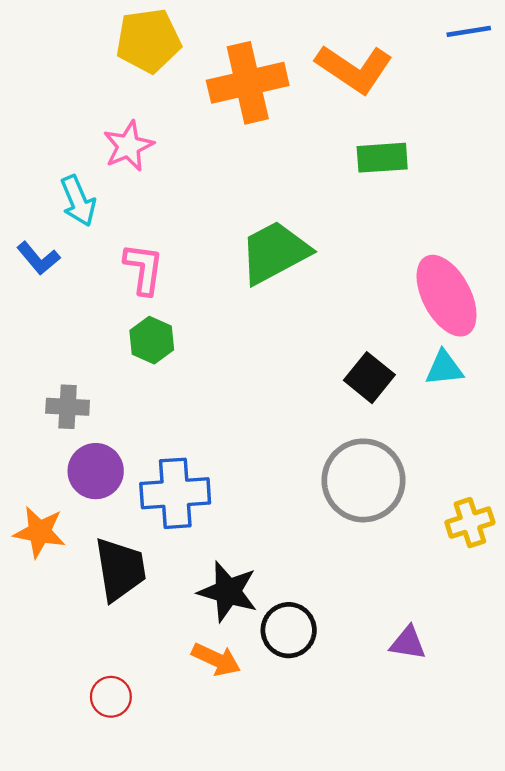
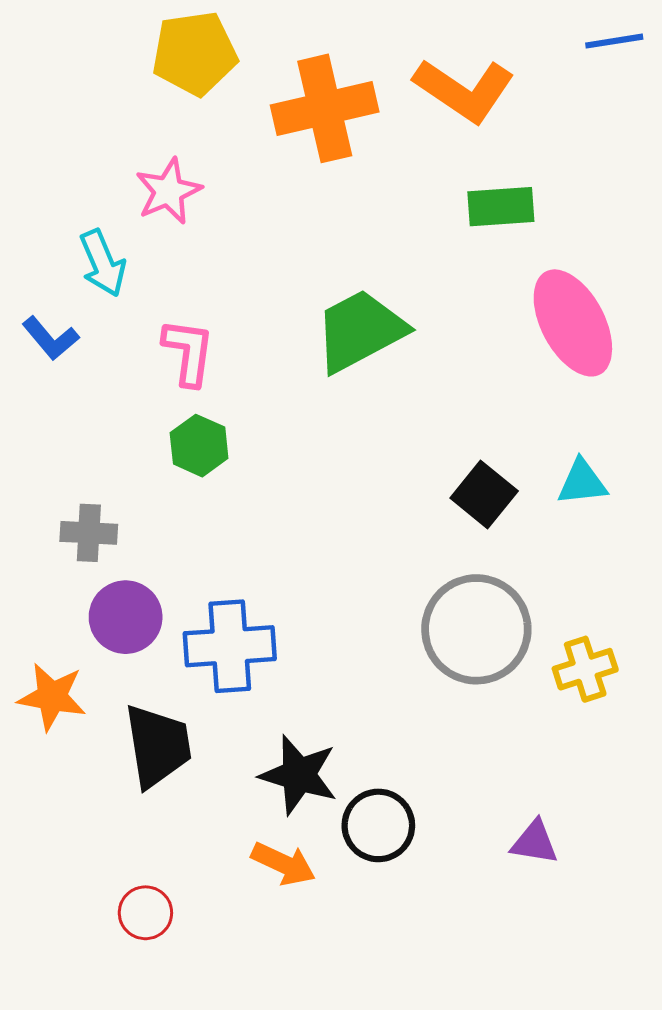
pink ellipse: (447, 296) -> (573, 323), moved
yellow cross: (470, 523) -> (585, 669), moved

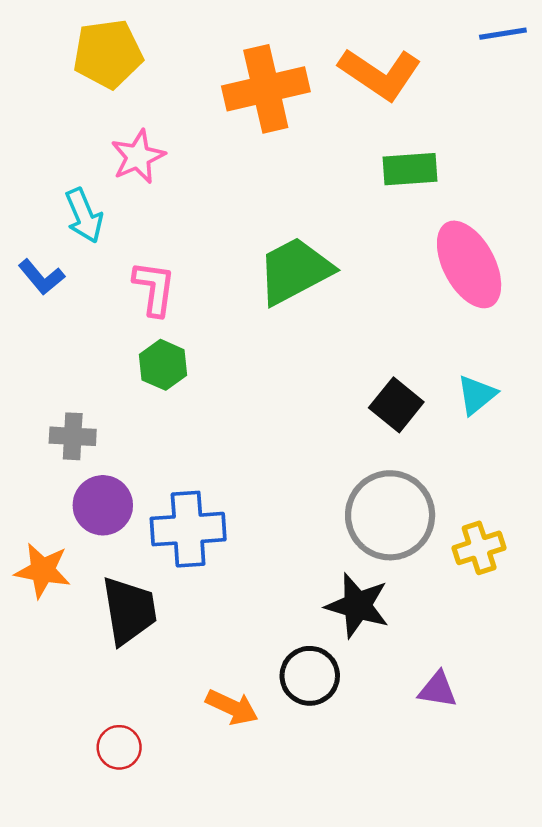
yellow pentagon: (194, 53) -> (108, 54), moved
cyan triangle: (582, 482) -> (477, 395), turned -33
black star: (299, 775) -> (357, 606), moved

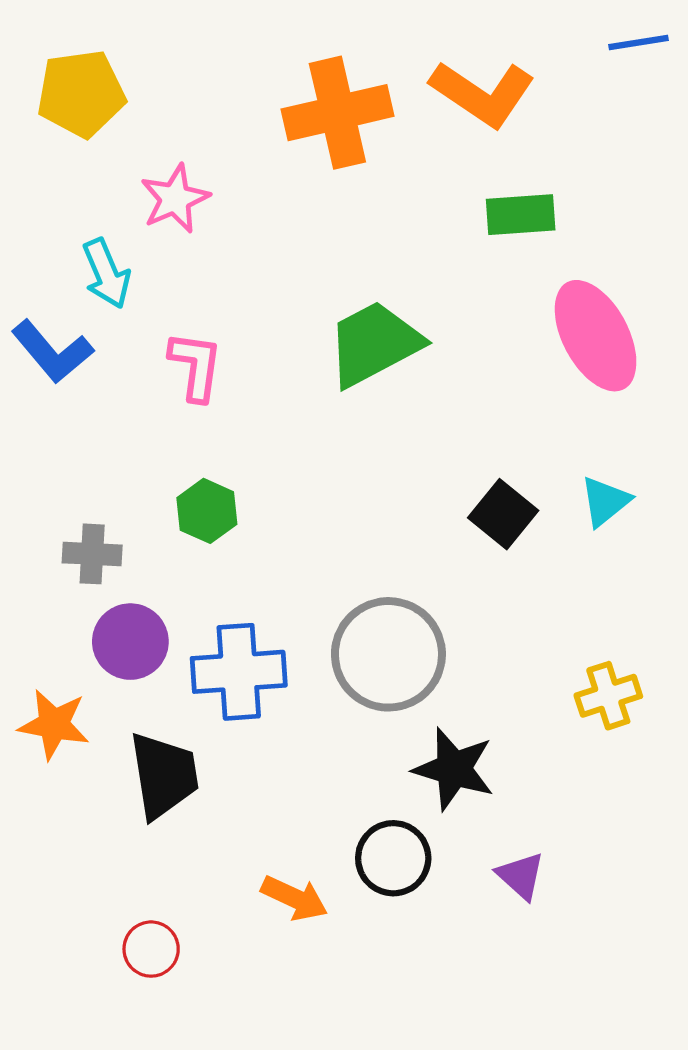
yellow pentagon: (108, 54) -> (81, 94), moved
blue L-shape: (41, 277) -> (52, 352), size x1.4
green hexagon: (163, 365) -> (207, 511), moved
gray circle: (390, 515) -> (388, 654), moved
purple triangle: (438, 690) -> (521, 876), moved, turned 33

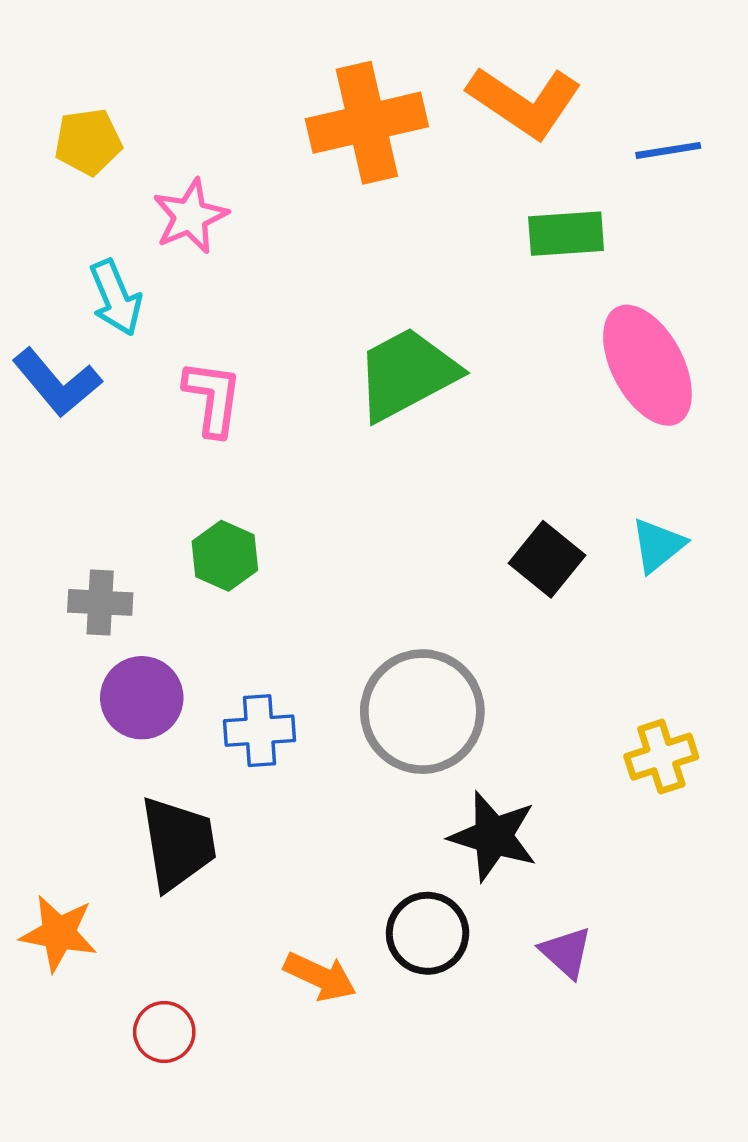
blue line: (639, 43) -> (668, 150), moved
yellow pentagon: (81, 94) -> (88, 142), moved, size x0.7
blue cross: (239, 672) -> (260, 731), size x0.7
orange star: (54, 724) -> (59, 933), moved

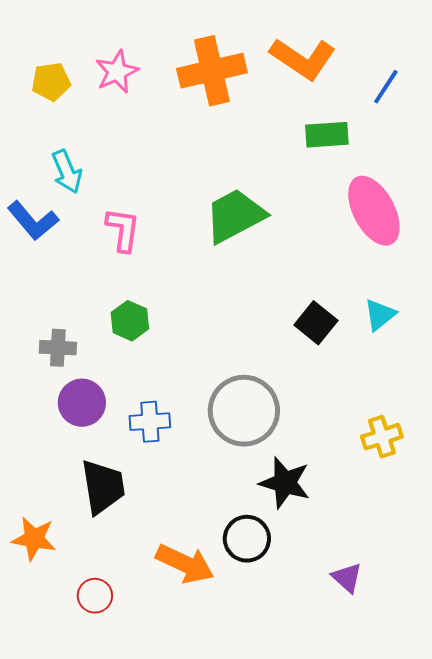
blue line: (668, 150) -> (386, 87), turned -48
pink star: (190, 216) -> (117, 72), moved
purple triangle: (566, 952) -> (347, 578), moved
orange arrow: (320, 977) -> (185, 564), size x1.4

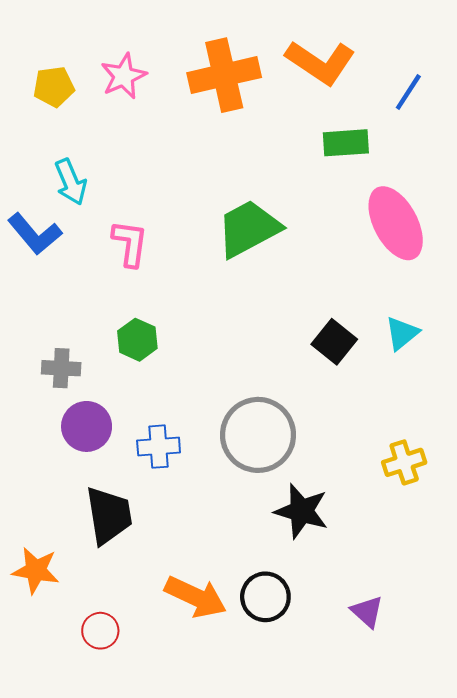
black circle: (247, 539) -> (265, 597), moved

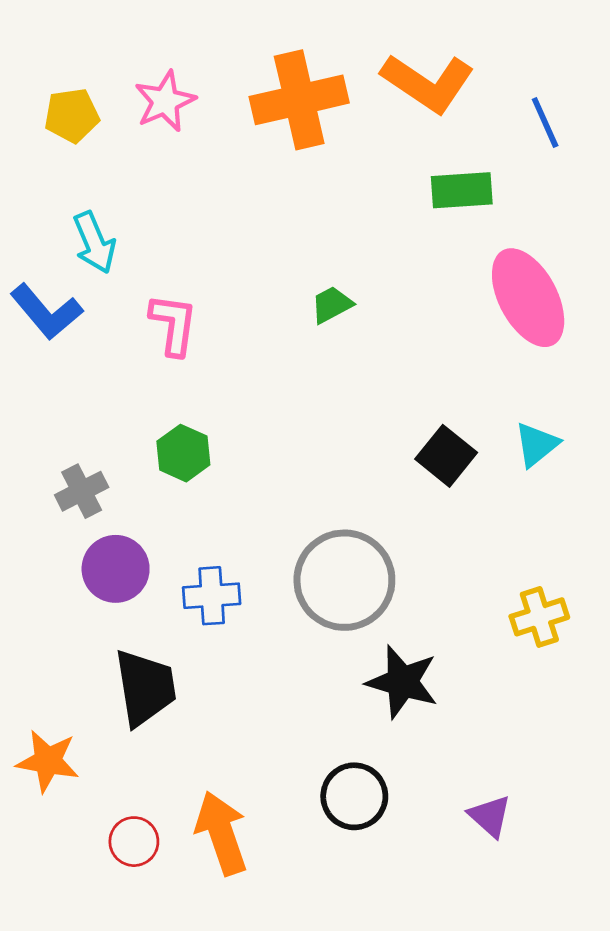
blue line: (408, 92) -> (545, 122), turned -57
green trapezoid: (249, 229) -> (332, 305), size x0.5
gray cross: (61, 368) -> (82, 491), turned -30
orange arrow: (196, 597) -> (222, 833), moved, turned -134

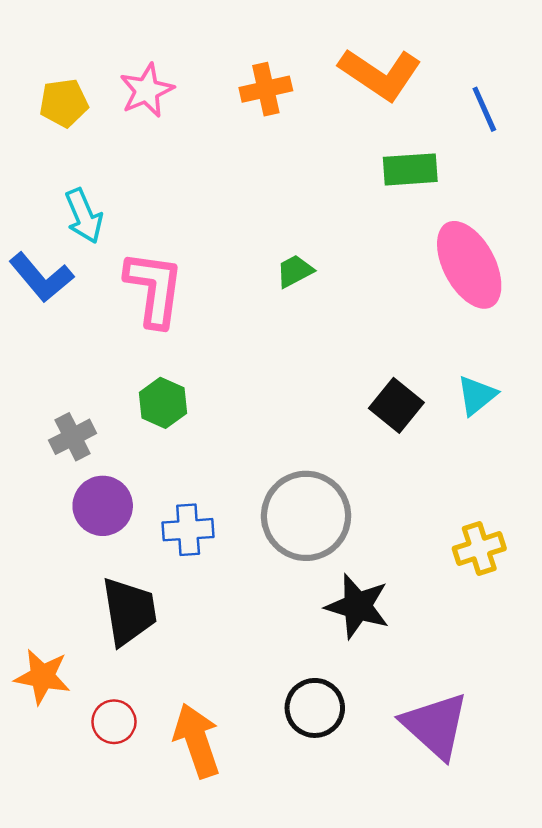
orange cross: (299, 100) -> (266, 89), size x0.6
pink L-shape: (173, 324) -> (154, 289), size x1.4
purple triangle: (490, 816) -> (435, 726), size x1.8
red circle: (134, 842) -> (114, 722), moved

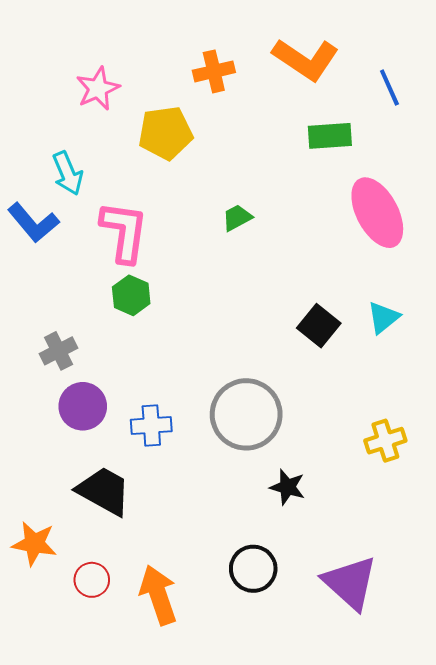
pink star: (147, 90) -> (98, 89), moved
yellow pentagon: (64, 103) -> (165, 133), moved, size x1.4
green hexagon: (163, 403) -> (131, 295), moved
black star: (357, 606) -> (288, 487), size x0.7
black trapezoid: (129, 611) -> (104, 491), turned -52

